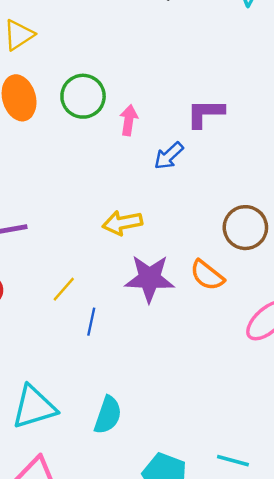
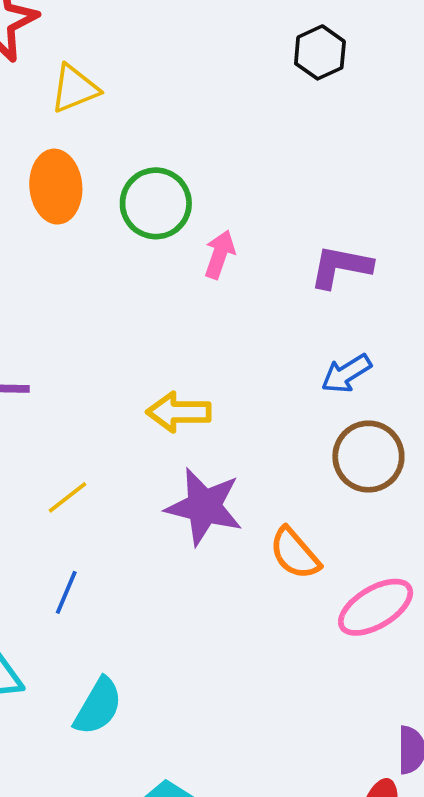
blue arrow: (169, 156) -> (346, 374), moved
orange semicircle: (207, 275) -> (295, 553), moved
blue line: (91, 322) -> (66, 592), moved

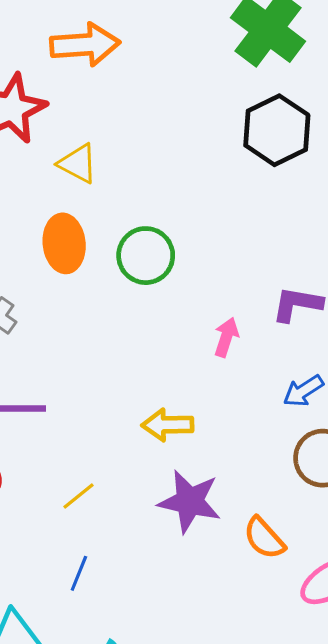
black hexagon: (320, 52) -> (277, 130), size x1.6
yellow triangle: (74, 89) -> (78, 163), turned 51
pink arrow: (220, 254) -> (226, 337), moved

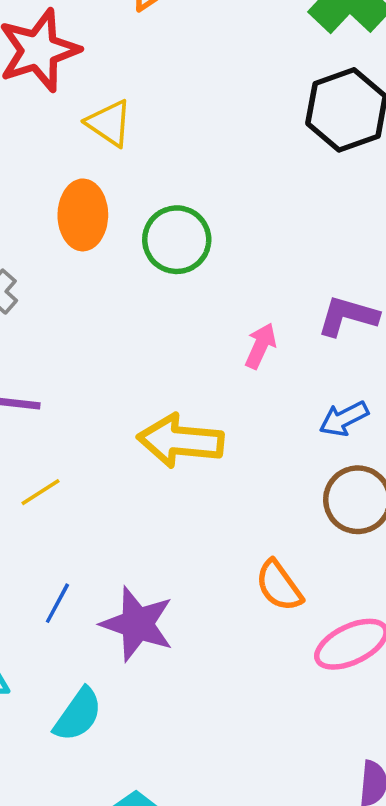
yellow arrow: (168, 425) -> (181, 441), size x1.4
yellow line: (78, 496) -> (41, 492), moved
purple star: (190, 501) -> (137, 624), moved

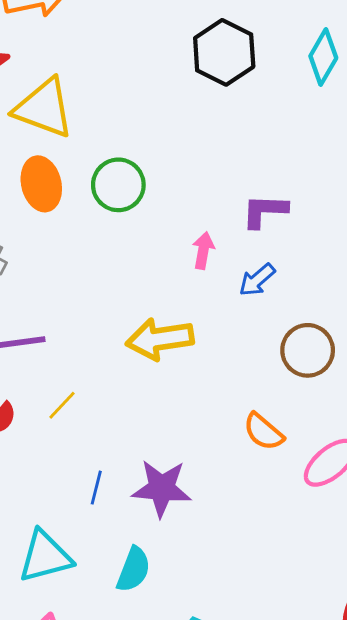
yellow triangle: (109, 123) -> (44, 108), size x1.6
blue arrow: (344, 419) -> (257, 280), moved

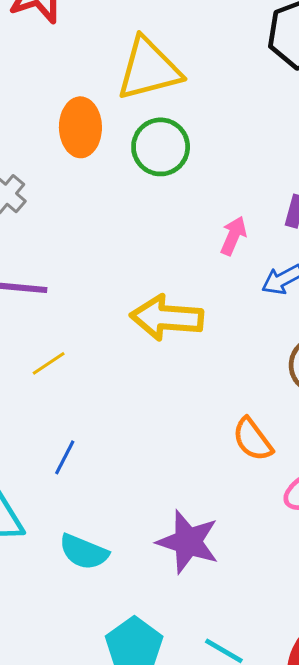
yellow triangle: (44, 108) -> (149, 69), moved, turned -48
purple star: (162, 488) -> (188, 542), moved
cyan semicircle: (133, 570) -> (84, 552), turned 78

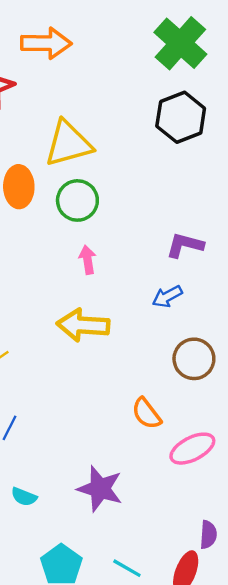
pink arrow: (233, 236) -> (87, 260), moved, turned -32
cyan semicircle: (84, 552) -> (24, 497), size x0.7

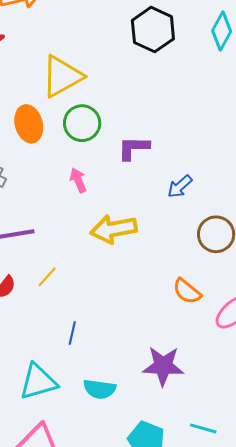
purple L-shape: (185, 245) -> (134, 148), moved
pink arrow: (87, 260) -> (78, 180), moved
cyan semicircle: (24, 497) -> (100, 389), size x1.4

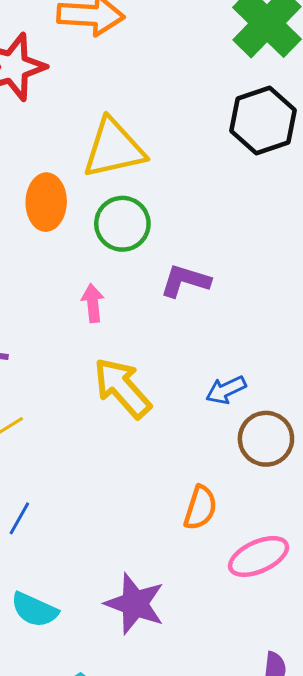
blue arrow: (180, 186) -> (226, 390), moved
yellow arrow: (114, 229) -> (122, 388), turned 42
orange semicircle: (187, 291) -> (200, 508), turned -128

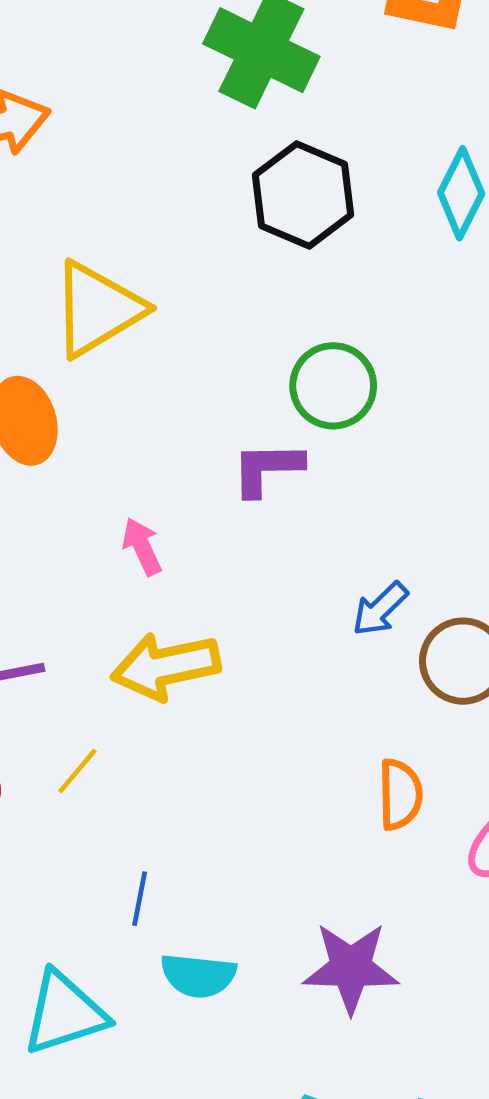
green circle: (122, 224) -> (333, 386), moved
yellow arrow: (122, 388) -> (166, 666), moved, turned -42
cyan semicircle: (34, 610) -> (198, 976), moved

